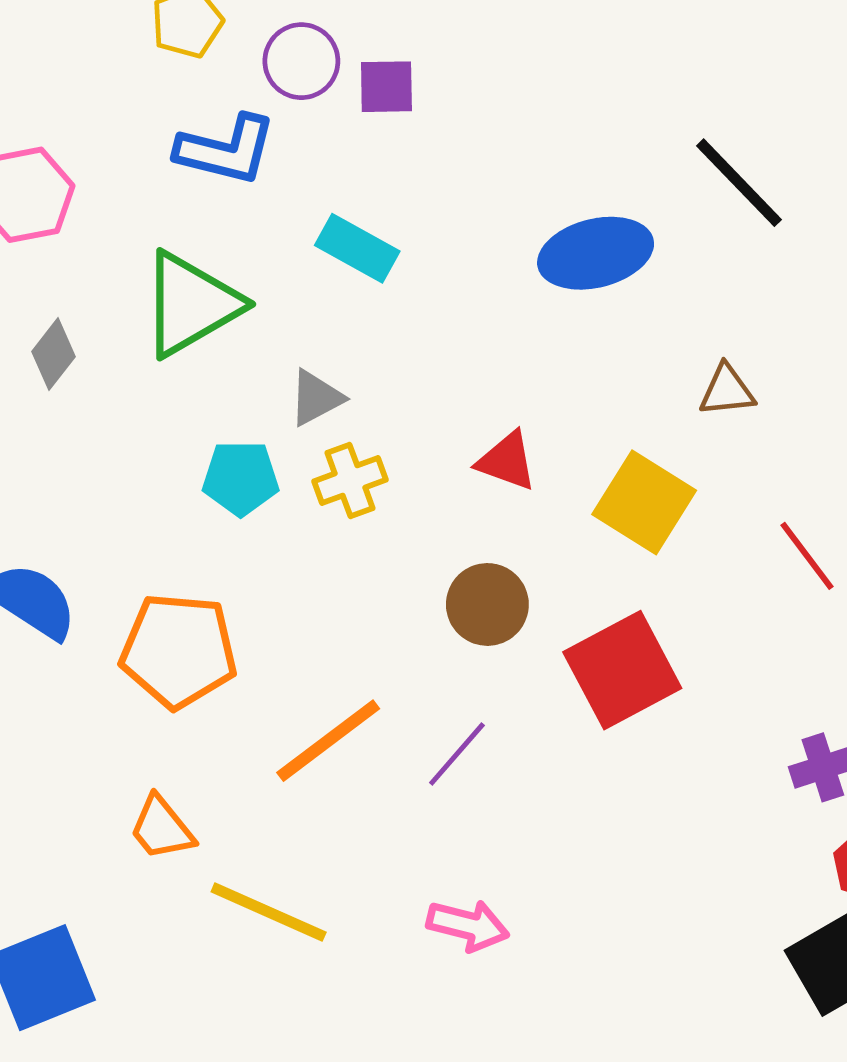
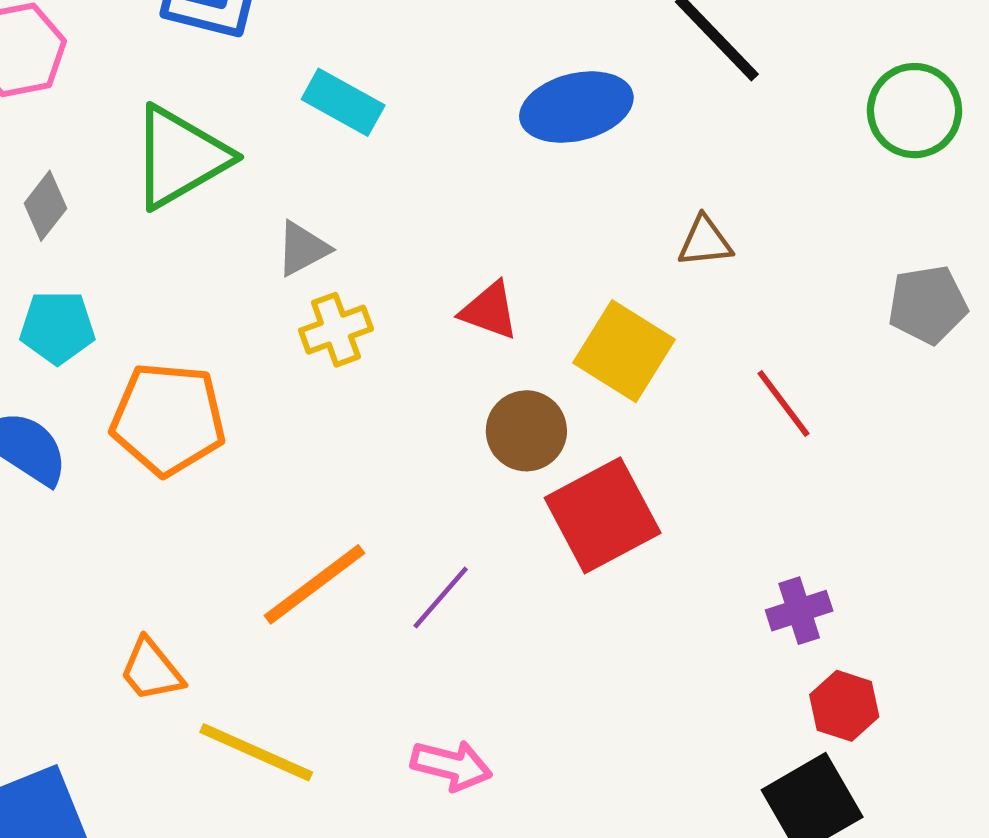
cyan pentagon: (241, 478) -> (57, 327), moved
brown circle: (487, 604) -> (526, 431), moved
orange pentagon: (179, 651) -> (168, 419), moved

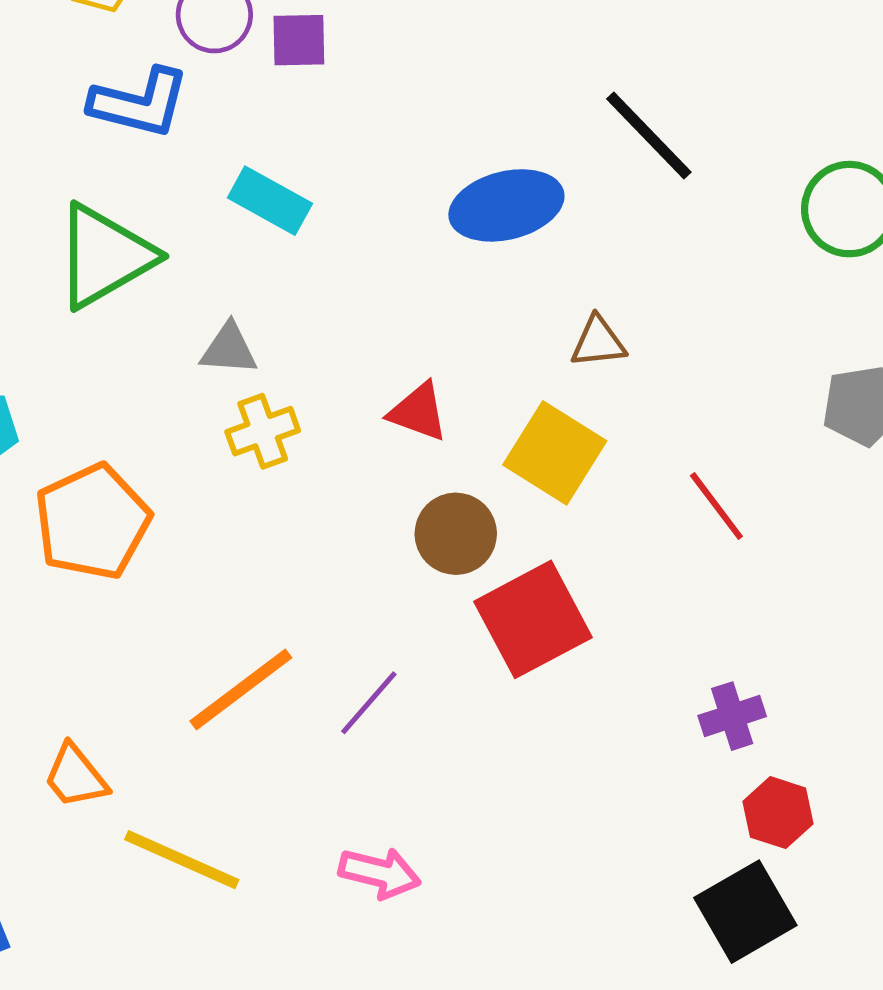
brown triangle: (705, 242) -> (598, 342), moved
gray triangle: (303, 249) -> (229, 349), turned 32
orange pentagon: (168, 419) -> (92, 522), turned -30

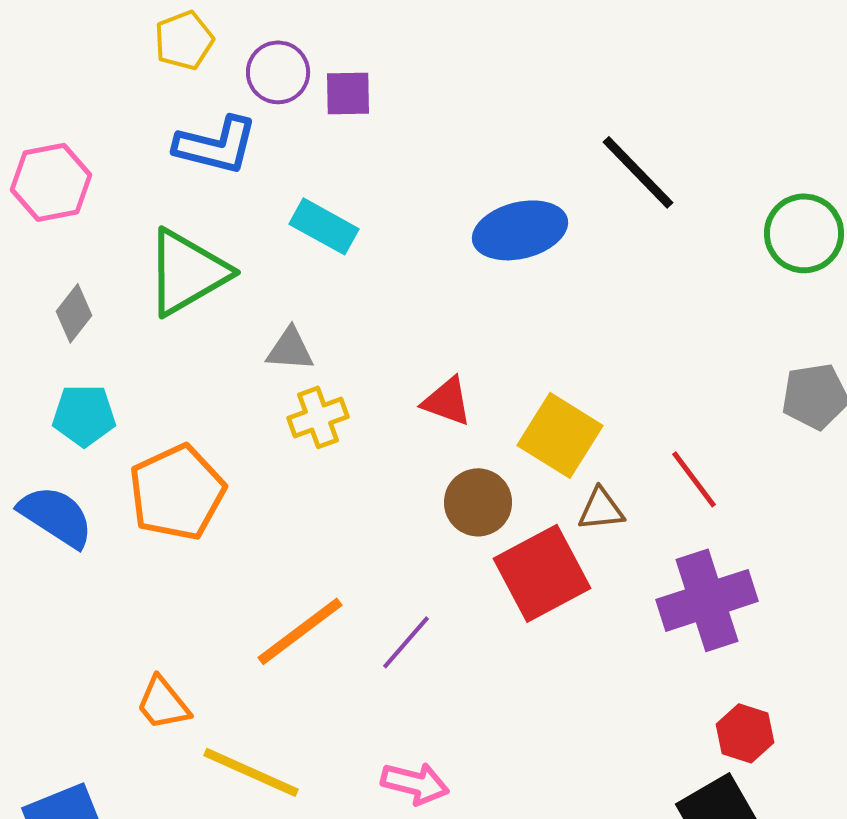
brown triangle: (598, 342) -> (601, 509), moved
purple cross: (732, 716) -> (707, 600), moved, size x1.8

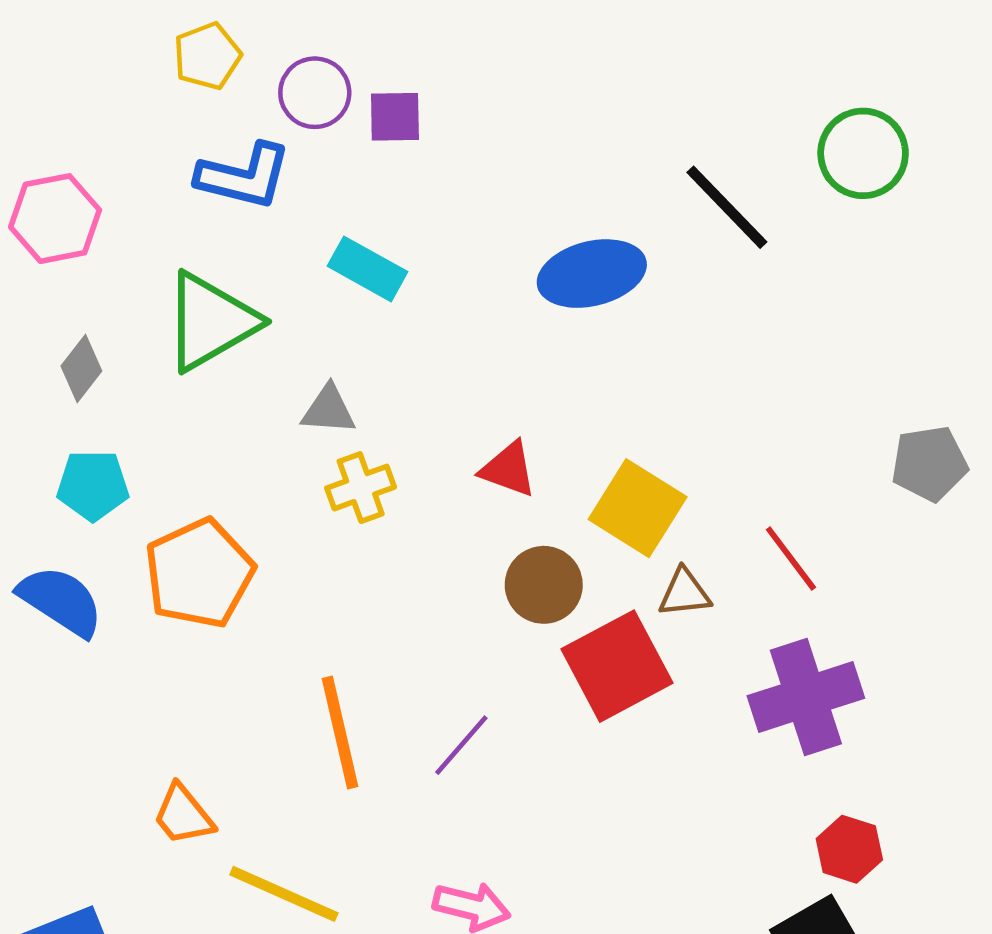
green circle: (804, 233) -> (863, 153), moved
orange line: (300, 631) -> (340, 732), turned -66

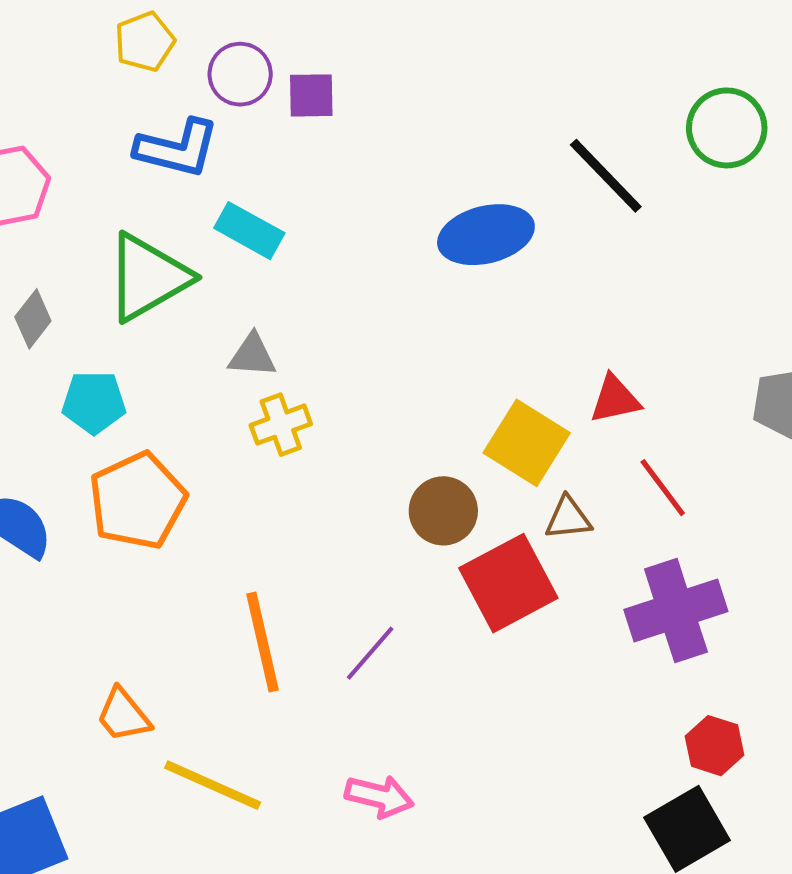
cyan rectangle: (367, 269) -> (249, 231), moved
red triangle: (508, 469) -> (615, 399), moved, turned -32
cyan pentagon: (93, 485) -> (94, 402), moved

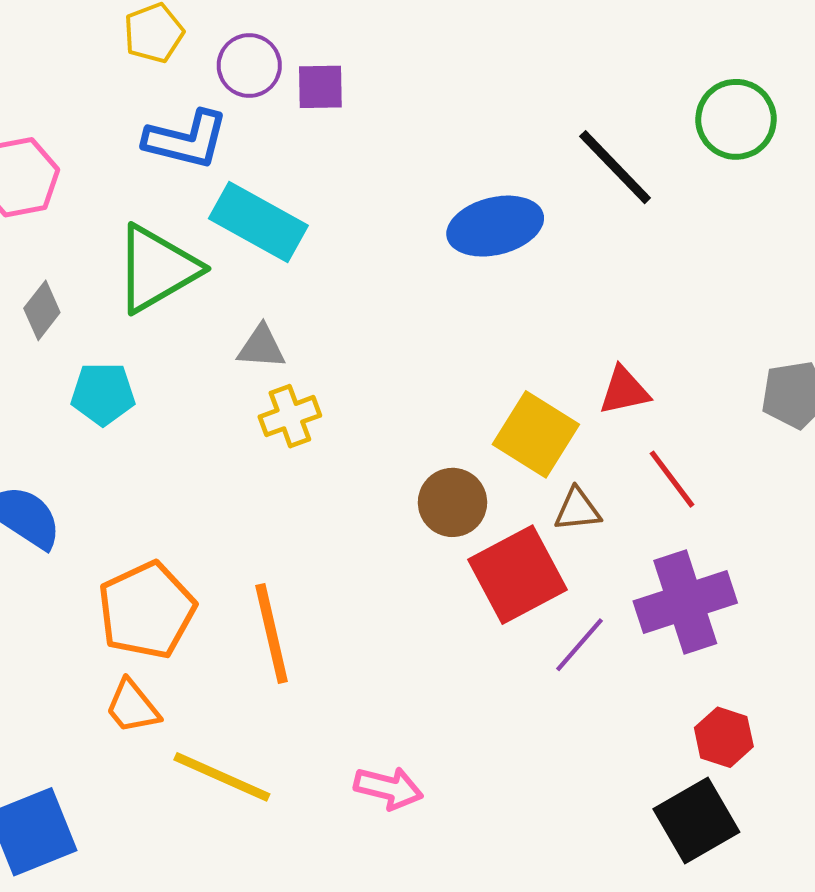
cyan rectangle: (249, 231) -> (258, 222), size x1.4
orange pentagon: (138, 501) -> (147, 610), moved
purple line: (370, 653) -> (580, 645), moved

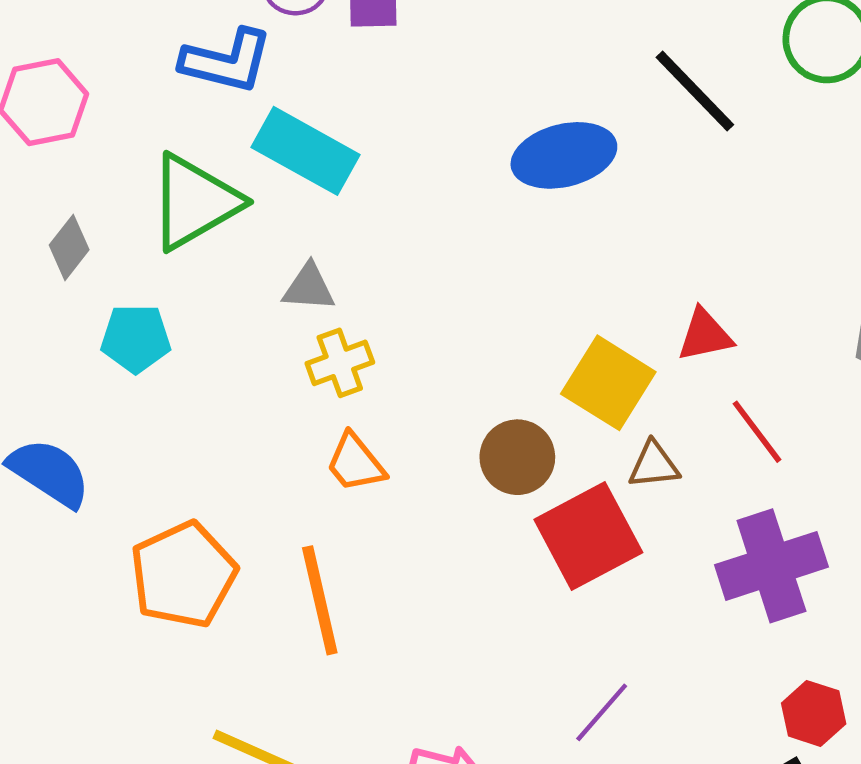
purple line: (580, 645) -> (602, 712), moved
orange trapezoid: (132, 707) -> (355, 463), moved

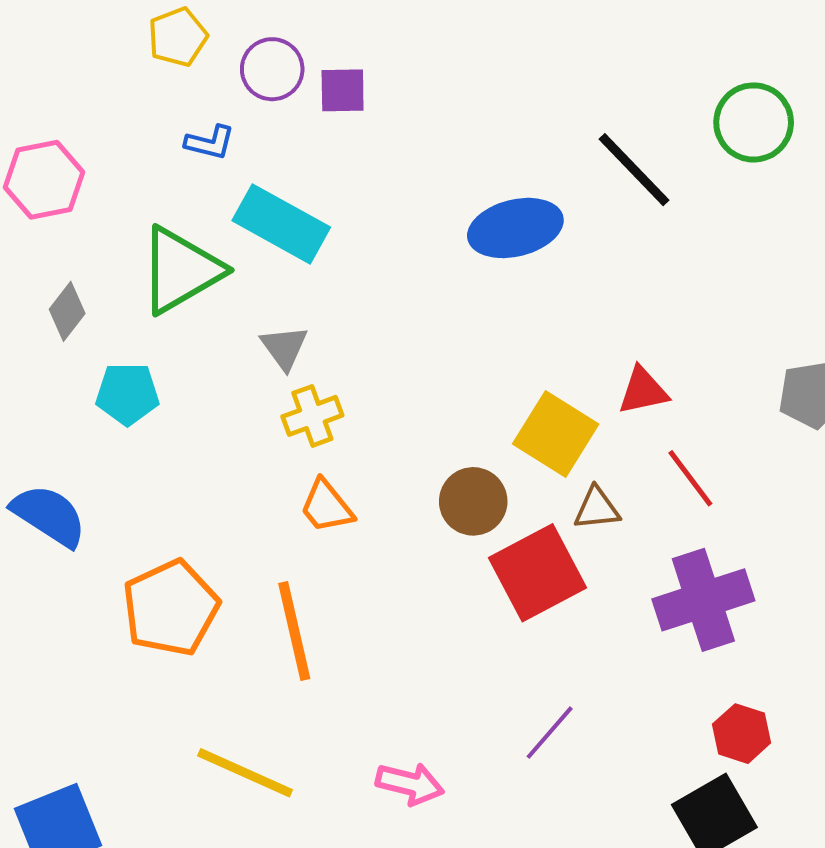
blue L-shape: (227, 61) -> (210, 143), size x0.6
gray triangle: (309, 287) -> (284, 348), turned 50

